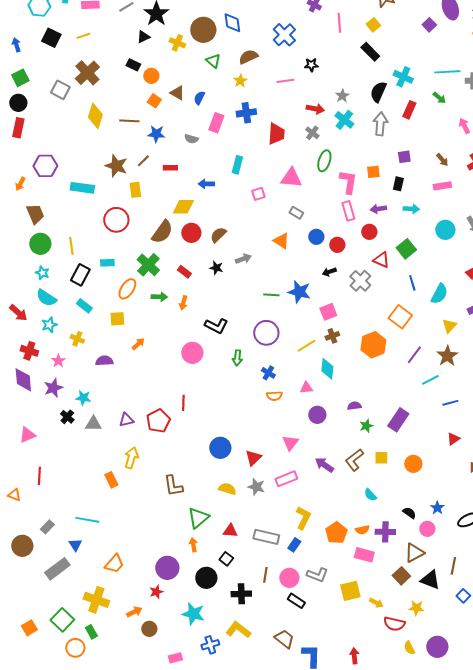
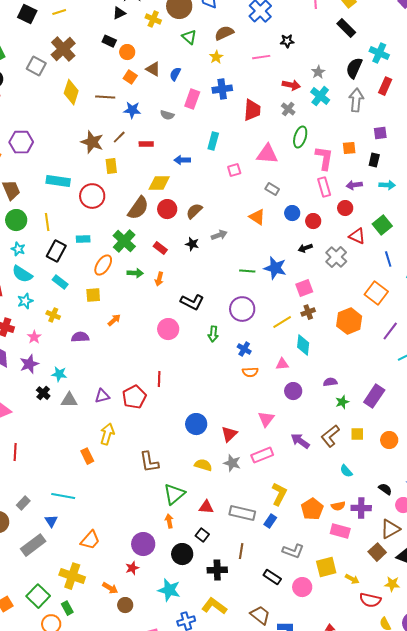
cyan rectangle: (82, 188) -> (58, 181), moved
pink circle: (289, 578) -> (302, 587), moved
orange arrow: (134, 612) -> (110, 588), turned 56

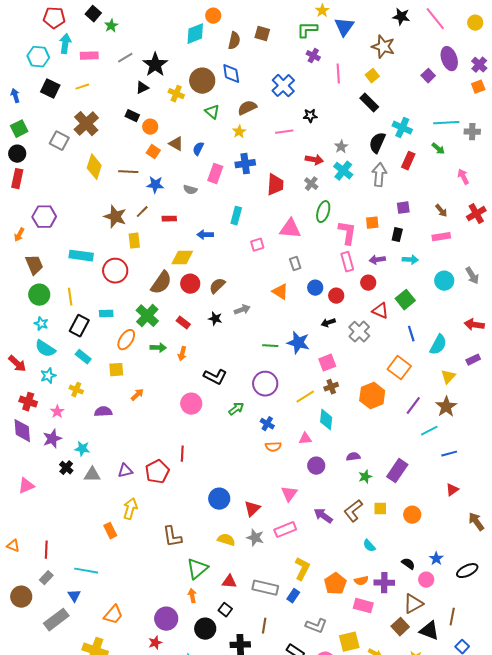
gray rectangle: (272, 189) -> (295, 264), turned 40
green arrow: (213, 334) -> (236, 409), turned -133
red line: (15, 452) -> (46, 550), moved

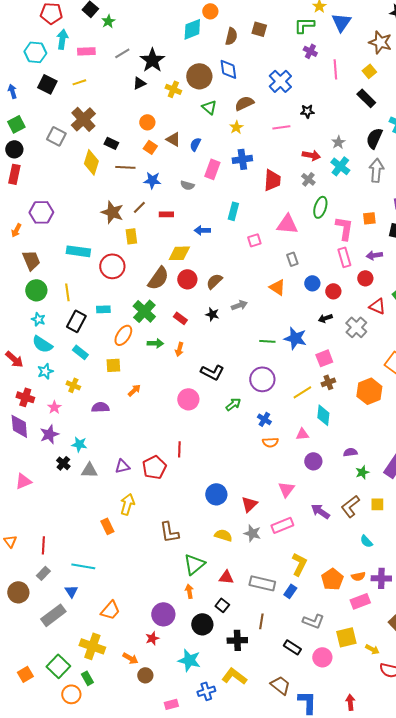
black rectangle: (132, 116) -> (111, 143), moved
orange triangle: (13, 546) -> (10, 541), turned 32
pink rectangle: (363, 606) -> (360, 601), turned -36

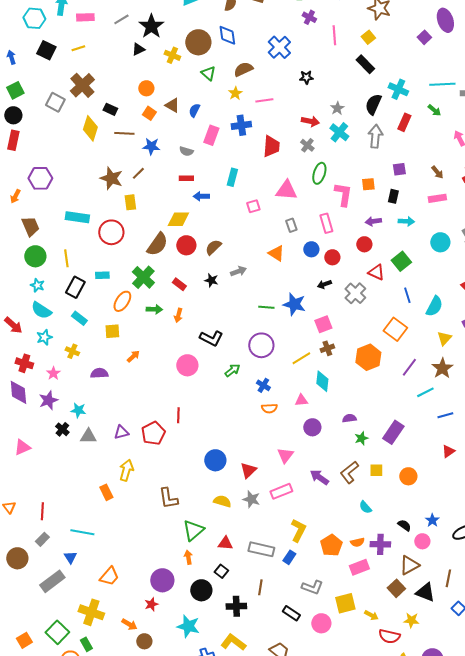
pink line: (281, 127) -> (264, 100), moved
red rectangle: (166, 214) -> (186, 178), moved
pink rectangle: (344, 257) -> (326, 223), moved

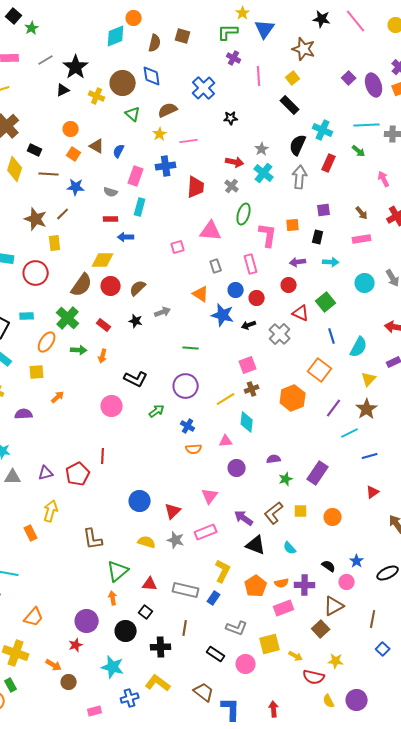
purple ellipse: (445, 20) -> (374, 85), moved
cyan rectangle: (232, 177) -> (140, 207), moved
blue star: (294, 304) -> (223, 315), moved
black triangle: (425, 592) -> (256, 545), moved

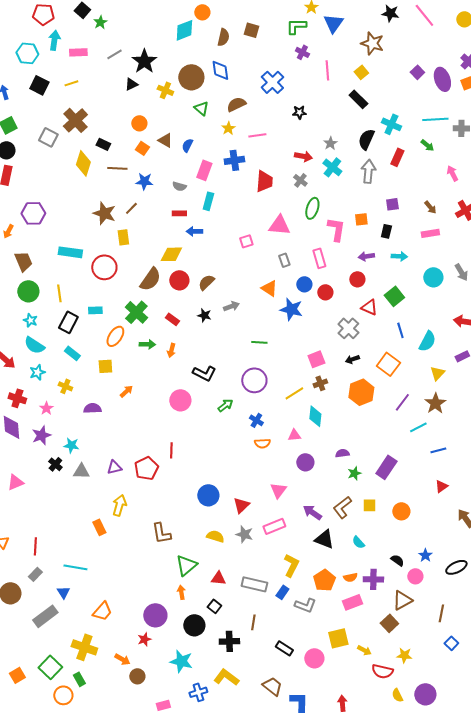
black arrow: (249, 325) -> (352, 359), moved
gray L-shape: (237, 628) -> (305, 605), moved

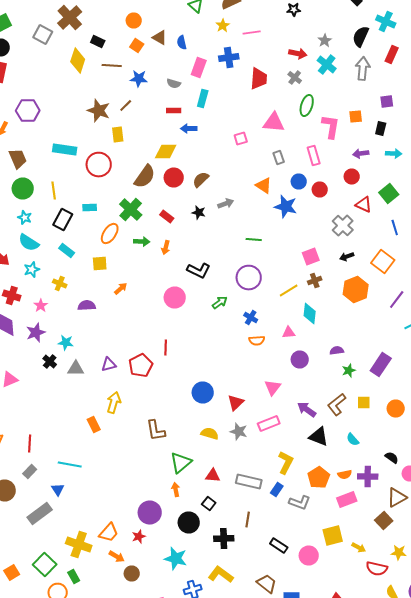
blue semicircle: (187, 145) -> (182, 42), turned -40
orange trapezoid: (102, 611) -> (109, 532), moved

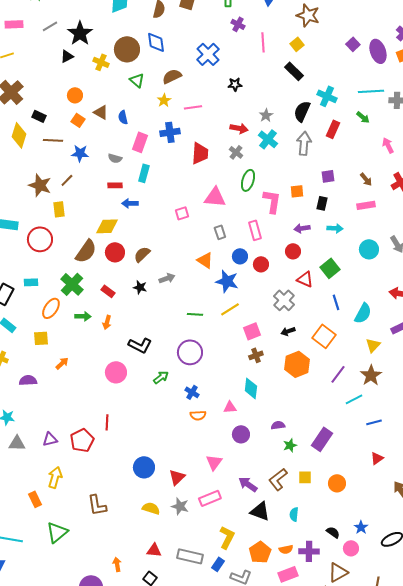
yellow line: (289, 290) -> (230, 309), moved
cyan semicircle: (353, 440) -> (294, 514), turned 48
green triangle: (181, 462) -> (57, 532), moved

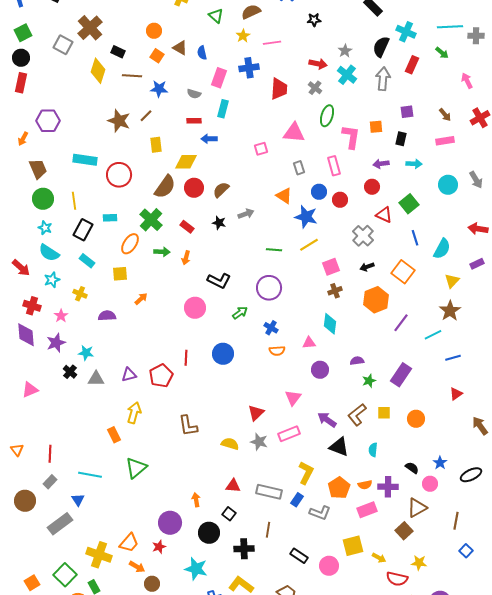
yellow rectangle: (59, 209) -> (156, 145), moved
purple line: (338, 374) -> (401, 323), moved
blue circle: (144, 467) -> (223, 354), moved
brown L-shape: (97, 505) -> (188, 426), moved

